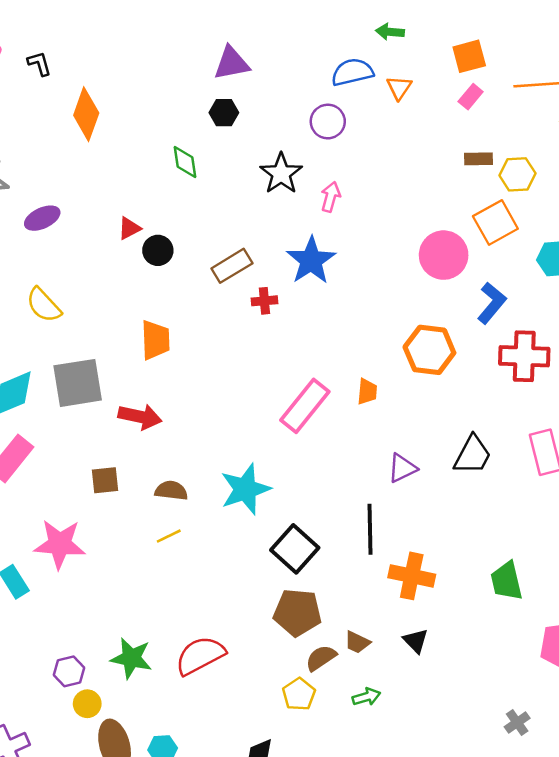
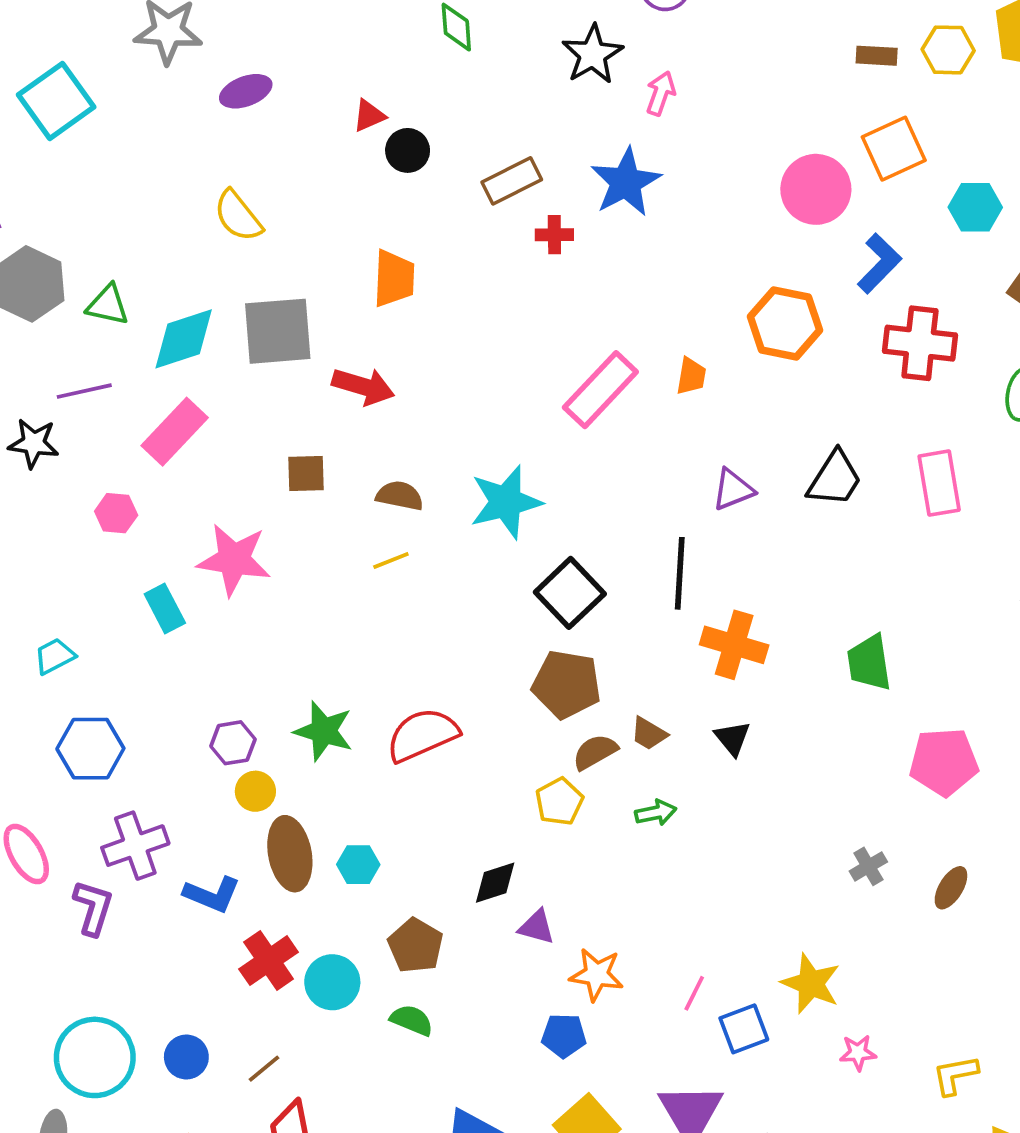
yellow hexagon: (517, 174) -> (948, 50), moved

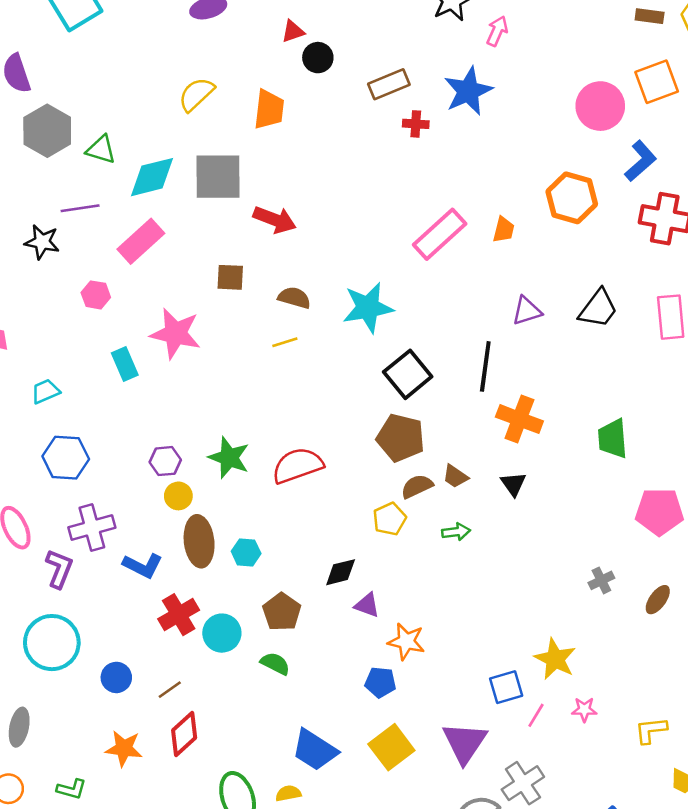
yellow semicircle: (238, 216) -> (196, 94), turned 81
orange trapezoid: (394, 278) -> (269, 109), moved
pink line: (694, 993) -> (536, 715), moved
cyan circle: (95, 1057) -> (52, 643), moved

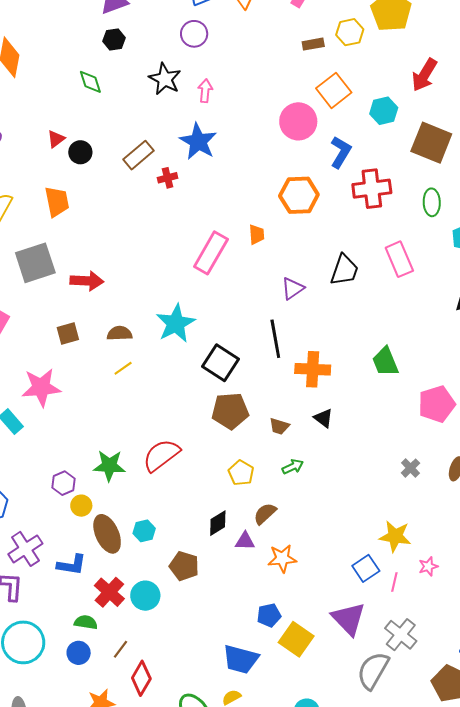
brown semicircle: (417, 486) -> (265, 514), moved
green semicircle: (275, 664) -> (86, 622), moved
blue pentagon: (380, 682) -> (269, 615), moved

